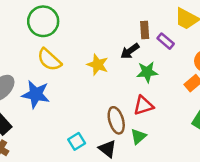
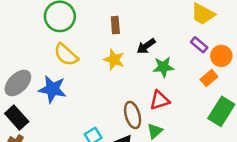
brown rectangle: (145, 30) -> (115, 25), moved
purple rectangle: (166, 41) -> (199, 45), moved

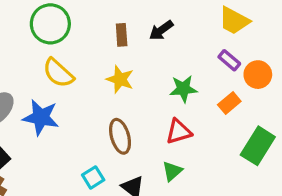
black arrow: (146, 46) -> (161, 30), moved
orange rectangle: (209, 78) -> (229, 103), moved
brown ellipse: (133, 115) -> (120, 136), moved

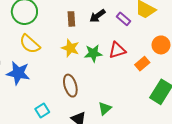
purple rectangle: (229, 60) -> (123, 19), moved
green star: (183, 89) -> (93, 53), moved
red triangle: (179, 132) -> (117, 50), moved
cyan square: (93, 177) -> (42, 111), moved

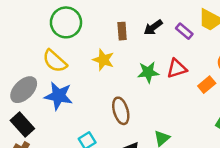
yellow semicircle: (30, 44) -> (55, 61), moved
yellow star: (70, 48) -> (103, 60), moved

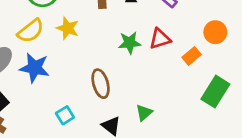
yellow star: (103, 60) -> (68, 28), moved
yellow semicircle: (55, 61) -> (31, 31), turned -80

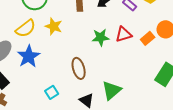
orange rectangle: (192, 56) -> (148, 38), moved
blue star: (35, 68) -> (29, 56), turned 30
green triangle: (144, 113) -> (112, 90), size x1.5

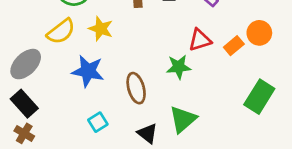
green star: (101, 37) -> (179, 67), moved
blue star: (29, 56) -> (88, 71), moved, turned -30

